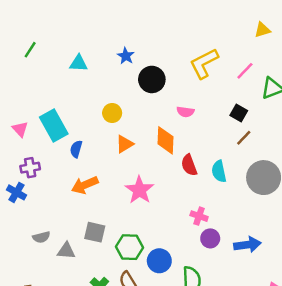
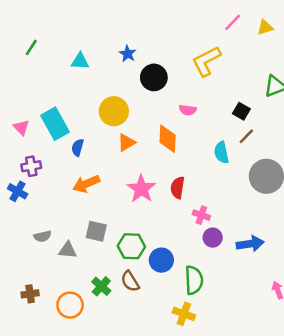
pink line: (245, 71) -> (233, 22), moved
yellow circle: (112, 113) -> (114, 111), size x1.5
red semicircle: (189, 165) -> (178, 188), moved, turned 30
cyan semicircle: (219, 171) -> (221, 153), moved

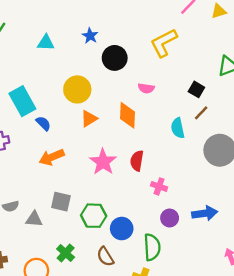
blue semicircle: (78, 147) -> (43, 123), turned 119
purple circle: (213, 238) -> (170, 218), moved
brown semicircle: (130, 281) -> (105, 257), moved

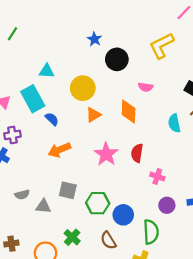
cyan triangle: (46, 43) -> (47, 71), moved

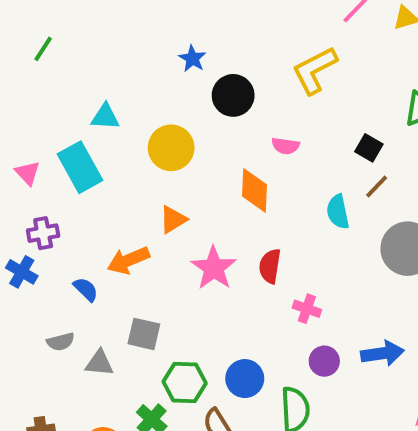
orange triangle: (93, 115) -> (173, 220), moved
blue semicircle: (52, 119) -> (86, 289), moved
green hexagon: (98, 203) -> (185, 382), moved

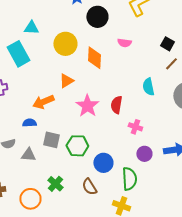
orange diamond: (254, 190) -> (94, 58), moved
cyan semicircle: (338, 212) -> (148, 87), moved
blue semicircle: (86, 289) -> (29, 123), moved, turned -48
green hexagon: (185, 382) -> (77, 146), moved

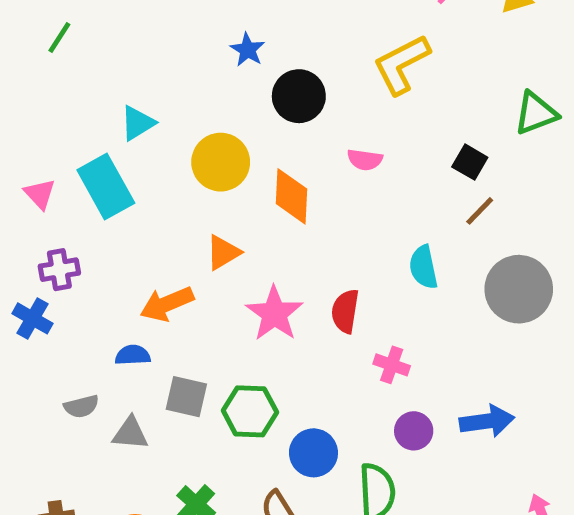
cyan triangle: (31, 28) -> (138, 123), turned -35

